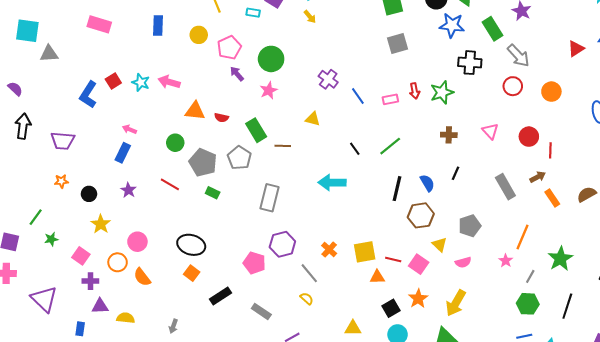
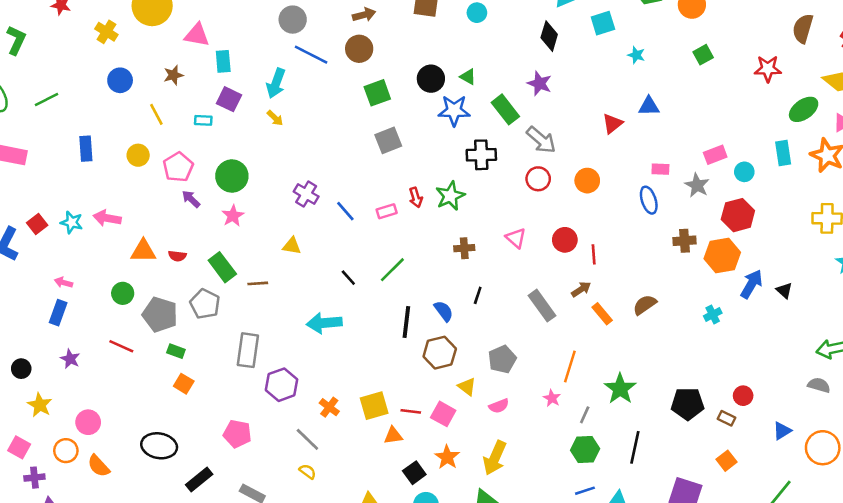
purple hexagon: (282, 244) -> (282, 385), moved
black ellipse: (191, 245) -> (159, 446), moved
orange square: (192, 273) -> (184, 384), moved

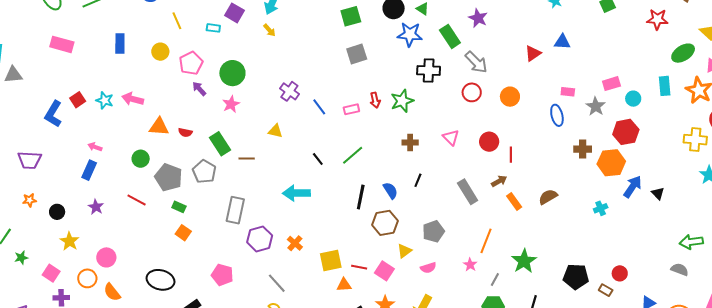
yellow triangle: (467, 387) -> (404, 251), turned 42
orange cross: (329, 407) -> (295, 243), moved

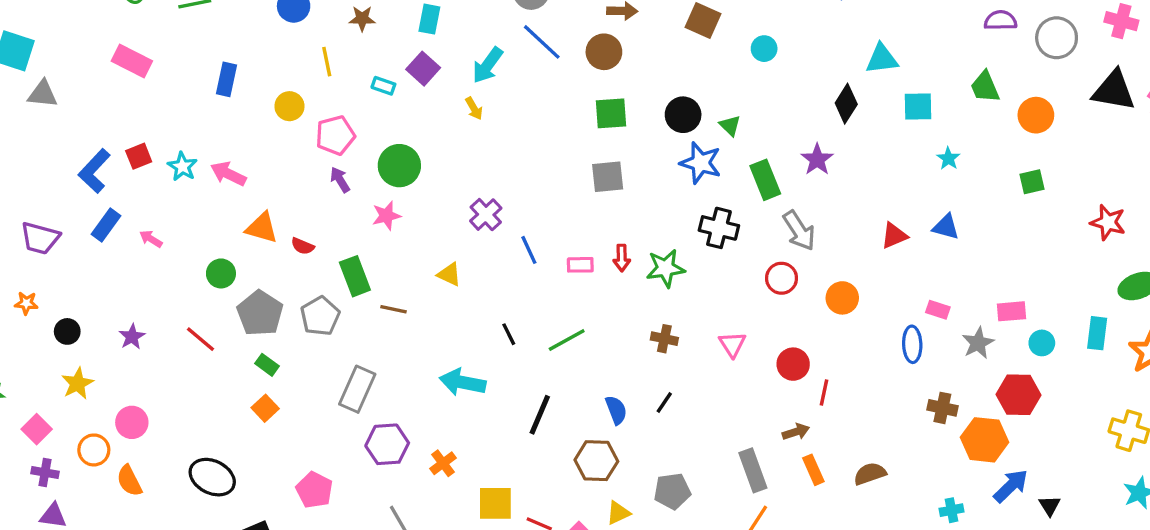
blue rectangle: (89, 170) -> (106, 225), moved
gray rectangle: (468, 192) -> (753, 470), moved
black line: (361, 197) -> (540, 415), moved

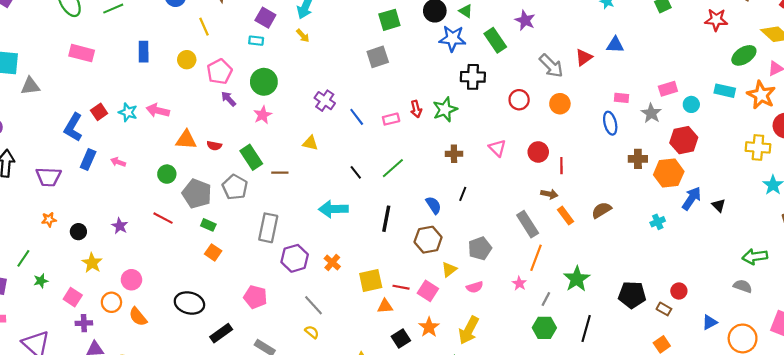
cyan rectangle: (383, 86) -> (256, 41), moved
gray square: (608, 177) -> (378, 57), moved
gray arrow: (799, 231) -> (551, 66), moved
cyan rectangle: (1097, 333) -> (725, 91), turned -72
brown arrow: (796, 432) -> (549, 194), turned 42

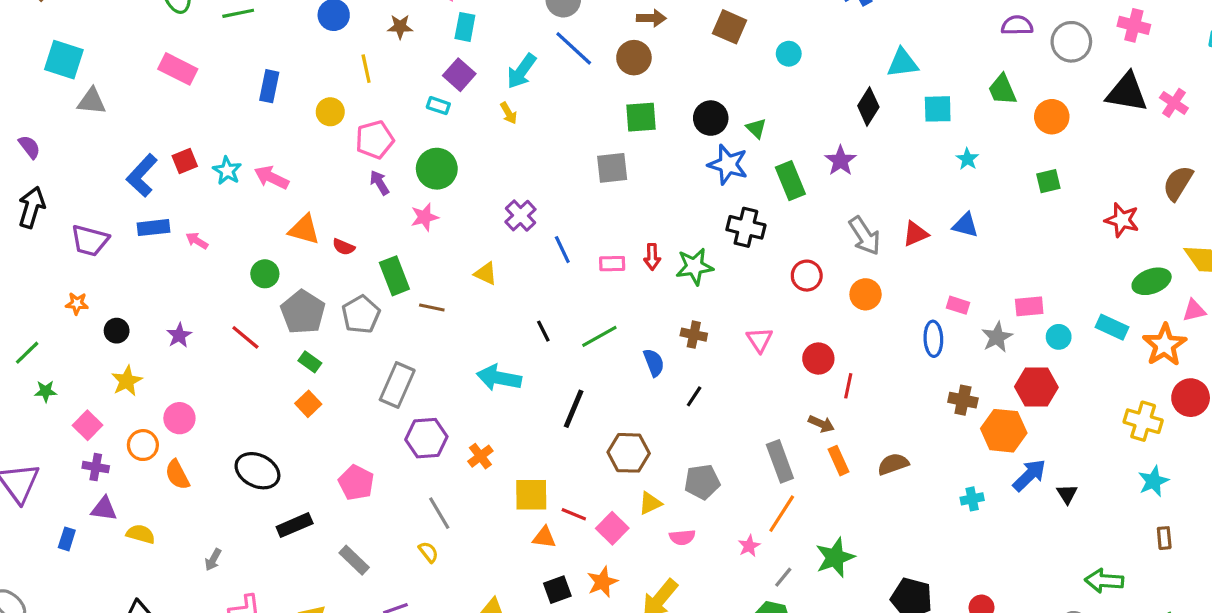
blue rectangle: (88, 160) -> (153, 228), turned 48
blue semicircle: (434, 205) -> (654, 363), moved

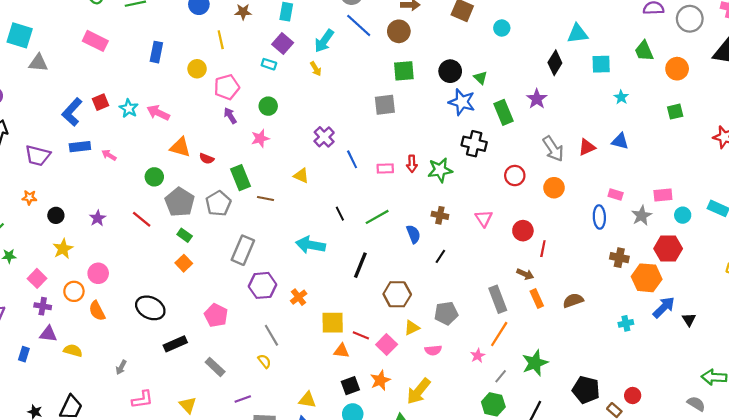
green circle: (437, 169) -> (268, 106), size x0.7

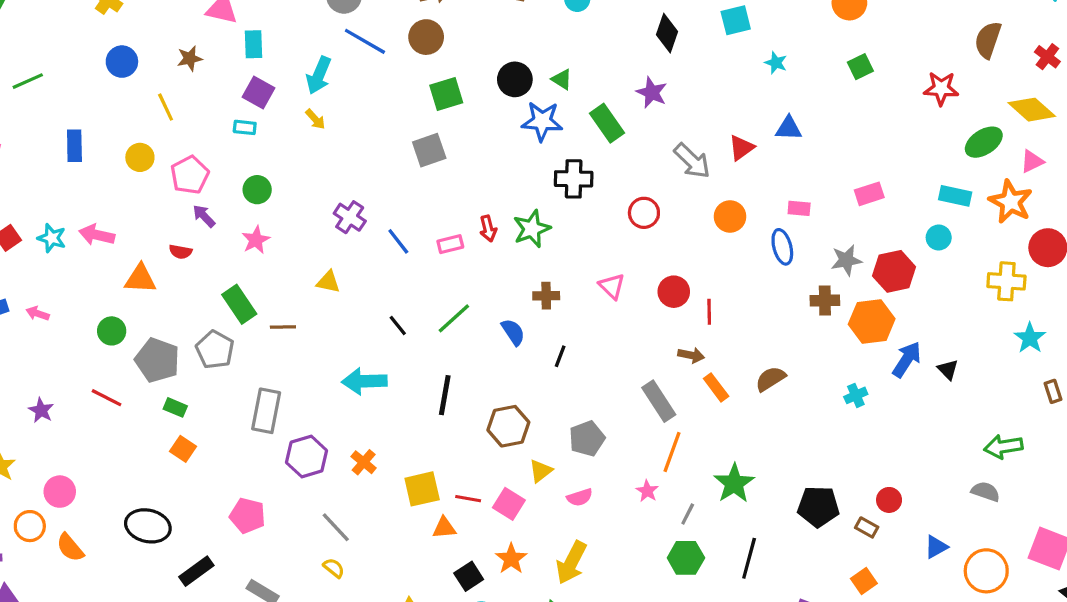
red semicircle: (207, 159) -> (181, 252), moved
orange circle: (554, 188) -> (730, 216), moved
cyan circle: (683, 215) -> (939, 238), moved
gray star: (642, 216) -> (846, 260), moved, turned 30

